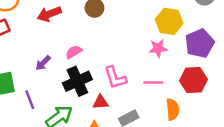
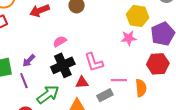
purple arrow: (43, 63) -> (29, 61), moved
pink line: (153, 82) -> (119, 80), moved

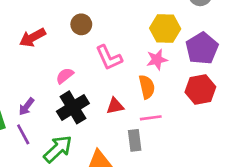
pink L-shape: (94, 62) -> (109, 58), moved
red triangle: (82, 82) -> (115, 106), moved
orange semicircle: (141, 88) -> (147, 87), moved
gray rectangle: (105, 95) -> (135, 140), turned -63

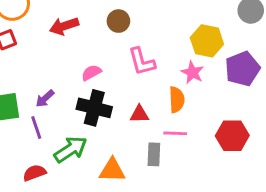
pink star: (157, 60) -> (192, 72), turned 30
red hexagon: (200, 89) -> (232, 136), moved
black cross: (73, 107) -> (94, 108), turned 36

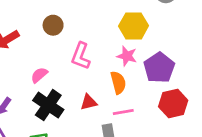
pink L-shape: (142, 62) -> (81, 56), turned 48
purple pentagon: (242, 69) -> (159, 68), moved
black cross: (94, 108) -> (48, 105), turned 32

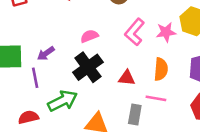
pink star: (127, 56) -> (166, 32), moved, turned 30

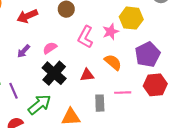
purple arrow: (46, 53) -> (24, 51), moved
orange semicircle: (161, 69) -> (113, 62), turned -42
pink line: (156, 98) -> (123, 93), moved

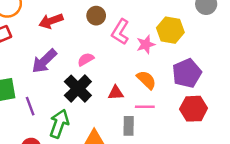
pink L-shape: (85, 37) -> (120, 32), moved
pink semicircle: (50, 48) -> (86, 59), moved
purple arrow: (24, 51) -> (44, 61), size x1.6
pink line: (123, 93) -> (145, 107), moved
green arrow: (40, 105) -> (59, 124), turned -35

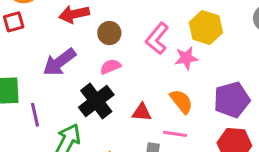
brown circle: (96, 16) -> (109, 33), moved
yellow hexagon: (170, 30) -> (206, 28), moved

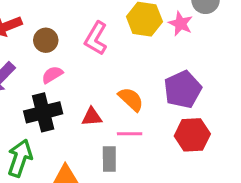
pink star: (186, 58) -> (181, 24), moved, turned -30
black cross: (96, 101) -> (43, 112), turned 32

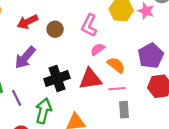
pink semicircle: (52, 75) -> (98, 49), moved
red triangle: (92, 117) -> (90, 79), size x1.6
gray rectangle: (109, 159) -> (124, 110), moved

